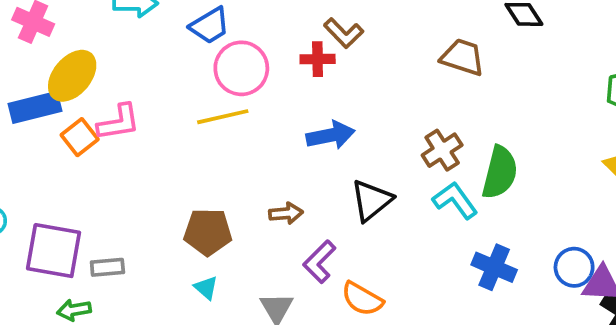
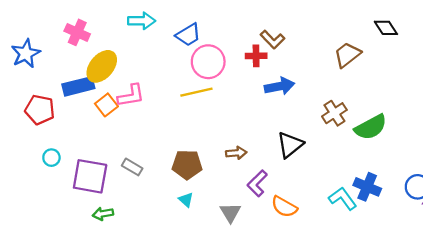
brown trapezoid: (463, 57) -> (347, 55), turned -56
blue arrow: (331, 135) -> (279, 86), moved
green semicircle: (500, 172) -> (371, 127), turned 48
cyan L-shape: (455, 200) -> (343, 199), moved
gray rectangle: (107, 267) -> (132, 167), moved, turned 36

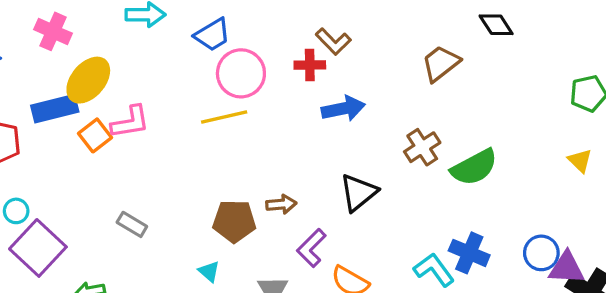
brown pentagon: (187, 165) -> (234, 221), moved
purple square: (90, 176) -> (38, 248), moved, turned 33

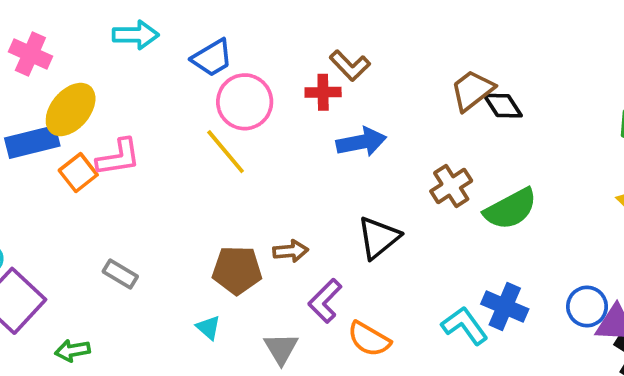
black diamond: (496, 25) -> (503, 106), moved
yellow line: (224, 117) -> (226, 152), turned 63

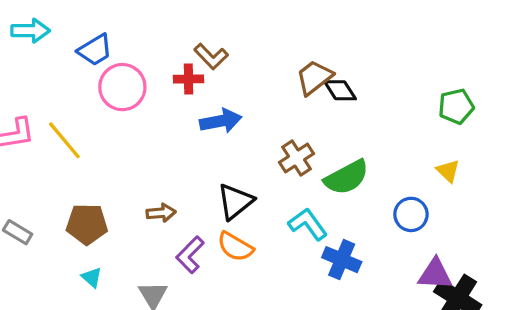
yellow line: (226, 152) -> (64, 140), moved
brown pentagon: (237, 270) -> (87, 224), moved
blue circle: (587, 306) -> (411, 214), moved
cyan L-shape: (465, 326) -> (308, 224), moved
orange semicircle: (369, 339) -> (235, 247), moved

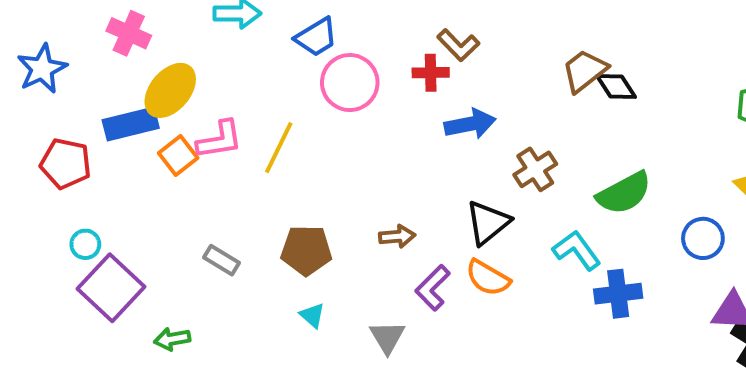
yellow line: (64, 140) -> (279, 148), turned 66
brown cross: (297, 158) -> (535, 169), moved
blue cross: (342, 260) -> (618, 294), turned -30

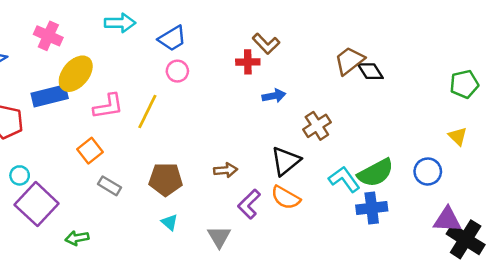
pink circle: (350, 83) -> (177, 71), moved, size x0.6
blue arrow: (470, 124) -> (274, 96), size x0.7
orange square: (178, 156) -> (90, 151), moved
green semicircle: (624, 193) -> (376, 173), moved

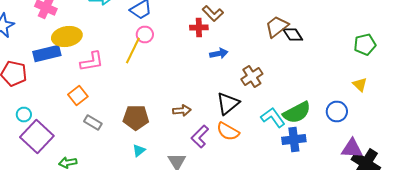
yellow ellipse: (76, 74) -> (67, 36), turned 40
yellow line: (147, 112) -> (133, 50), moved
cyan triangle: (170, 222) -> (139, 150), turned 40

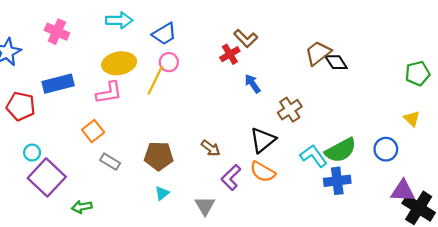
red cross: (199, 28) -> (230, 54), turned -30
yellow ellipse: (67, 36) -> (119, 63), moved
blue arrow: (219, 54) -> (252, 84), turned -114
brown arrow: (182, 110) -> (211, 148), turned 42

